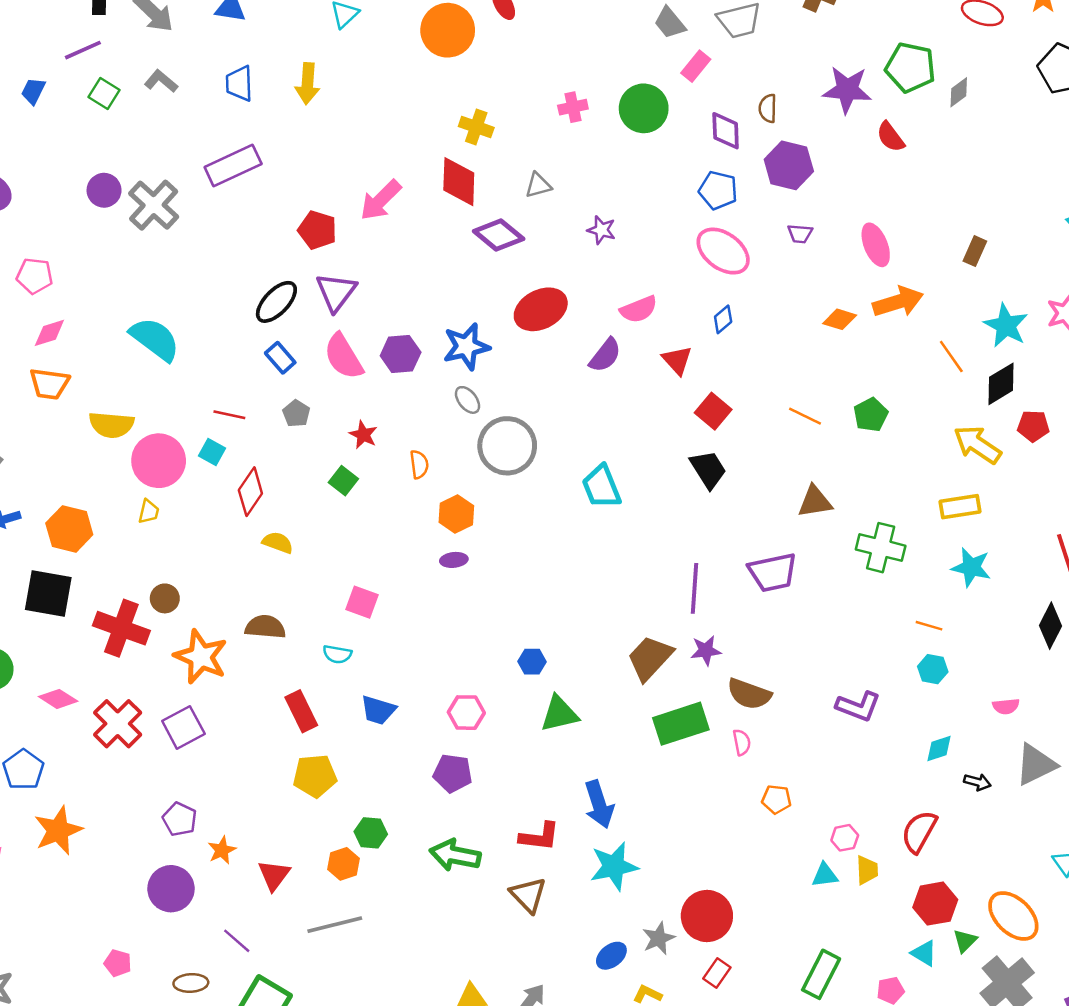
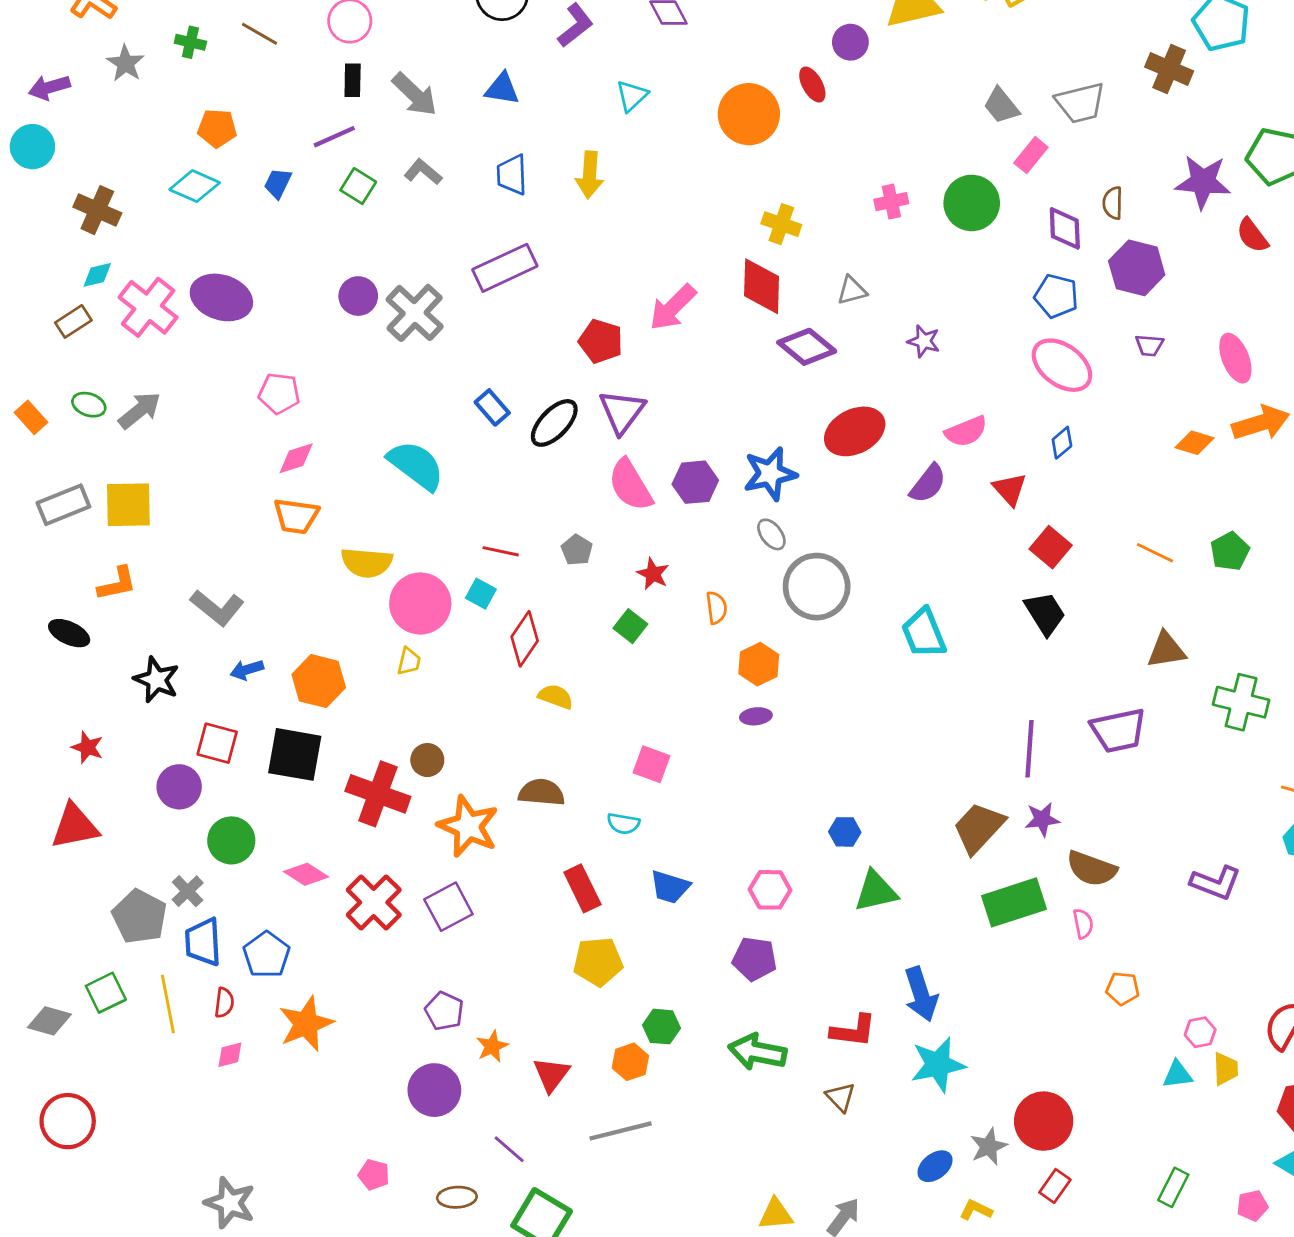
blue rectangle: (280, 358) -> (492, 407), moved
brown triangle: (528, 895) -> (841, 1097), size x0.7
green rectangle: (821, 974) -> (1173, 1187), size x0.7

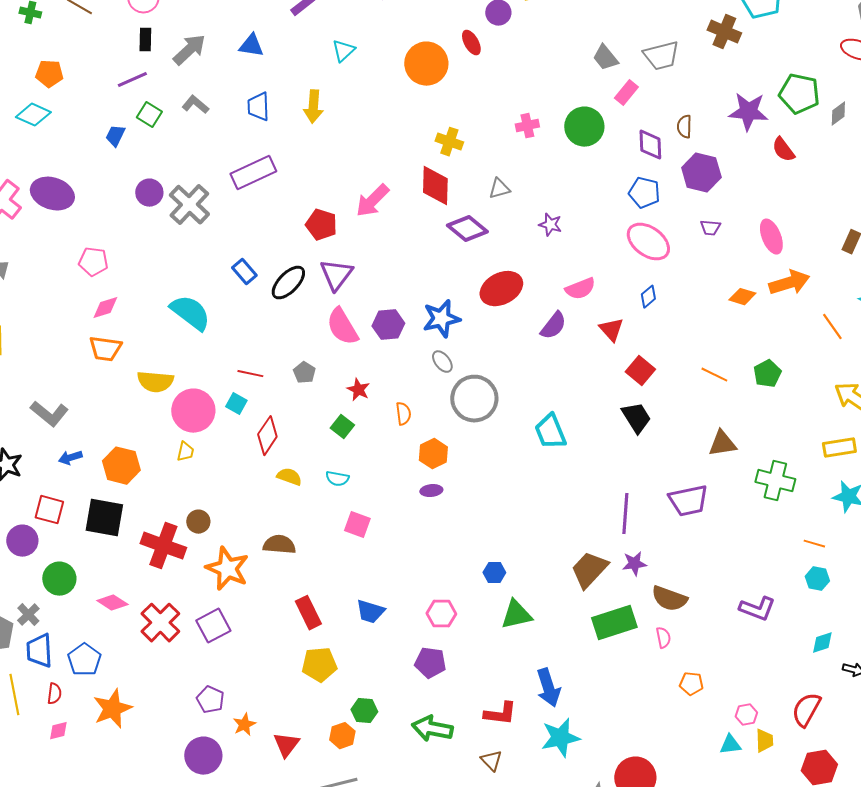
gray arrow: (415, 94) -> (189, 50), turned -87
blue trapezoid: (278, 183) -> (115, 136), moved
cyan semicircle: (623, 824) -> (337, 479), moved

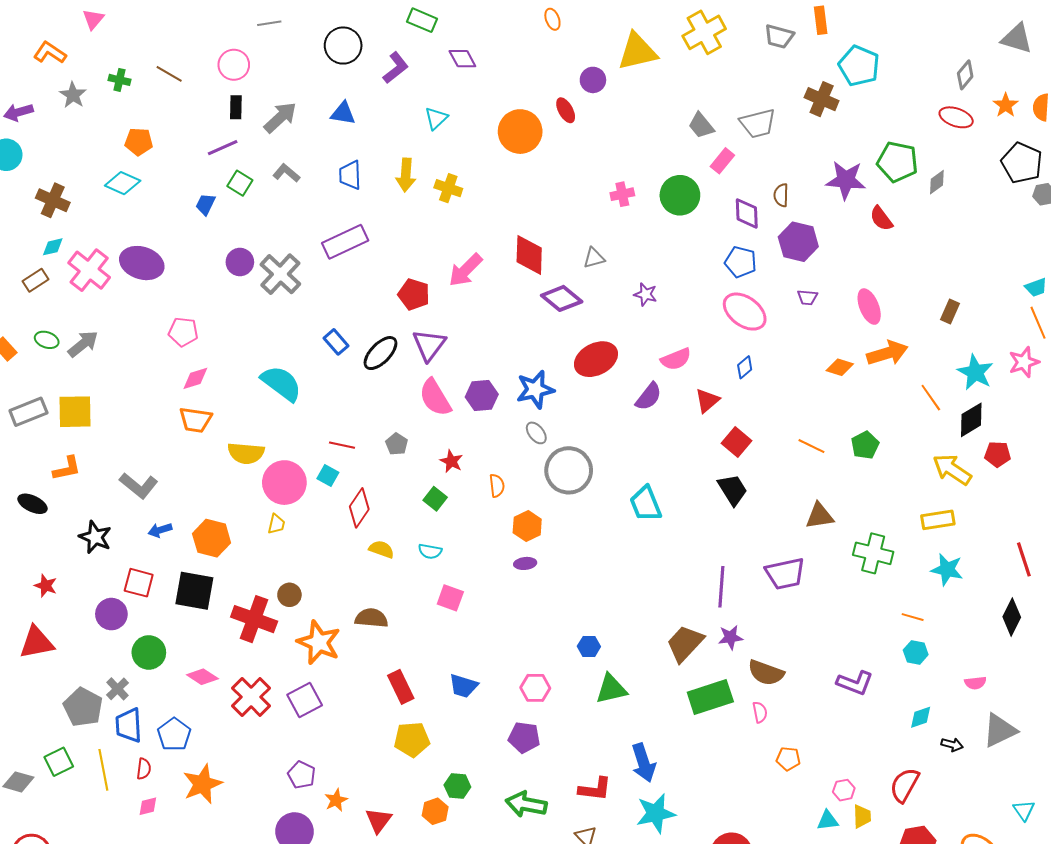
yellow cross: (449, 142) -> (448, 188), moved
red triangle: (611, 330) -> (707, 401), turned 32

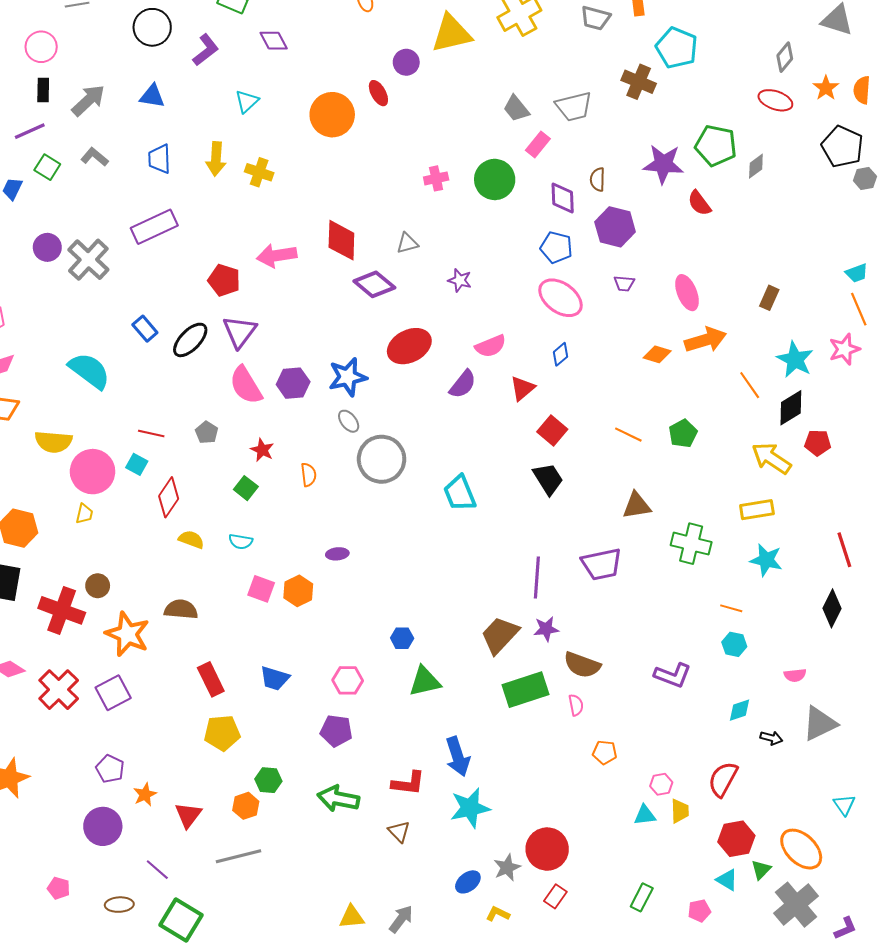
pink arrow: (465, 270) -> (277, 256), turned 36
orange hexagon: (527, 526) -> (298, 591), moved

